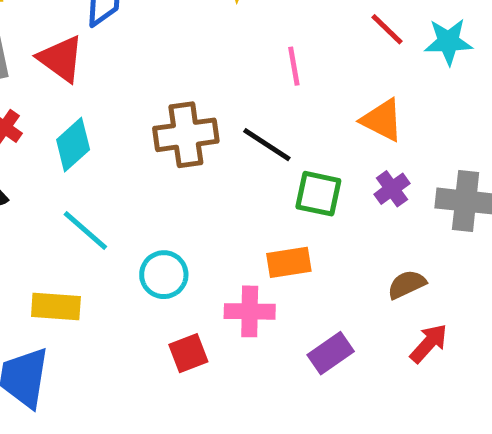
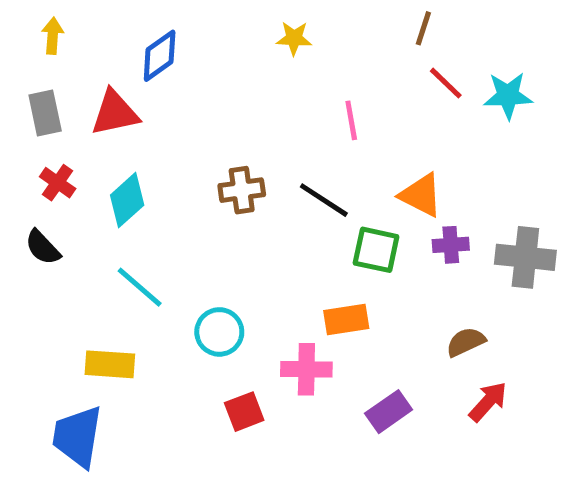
red triangle: (61, 59) -> (115, 113), turned -48
orange triangle: (382, 120) -> (421, 195), moved
brown cross: (186, 135) -> (242, 190), size x0.7
purple cross: (392, 189) -> (451, 245), turned 32

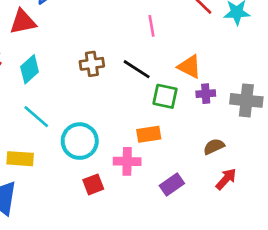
cyan circle: (219, 332) -> (80, 141), size x1.4

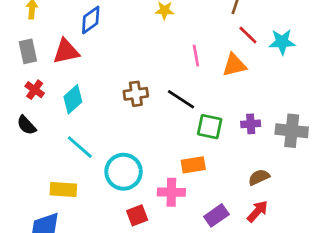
orange triangle: (189, 67) -> (234, 65), moved, turned -40
red arrow: (226, 179) -> (257, 211), moved

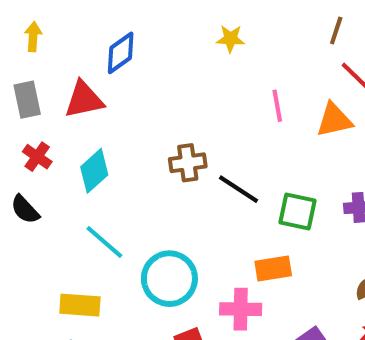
black line: (181, 99) -> (239, 189), moved

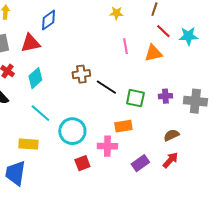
yellow star: (230, 39) -> (116, 13), moved

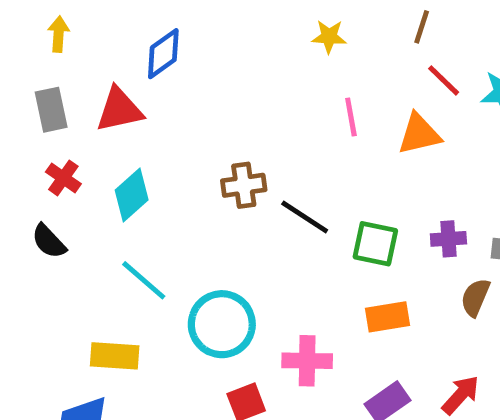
orange rectangle: (123, 126) -> (388, 317), moved
brown semicircle: (171, 135) -> (475, 297), moved, turned -42

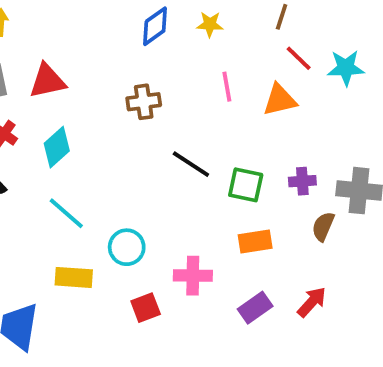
blue diamond: (163, 54) -> (155, 26), moved
brown cross: (244, 185) -> (144, 102), moved
cyan circle: (222, 324) -> (127, 247), size x0.7
yellow rectangle: (115, 356) -> (74, 277), moved

